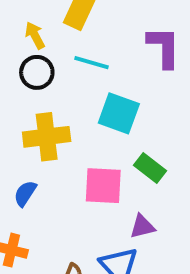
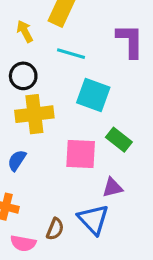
black circle: (37, 72) -> (23, 76), moved

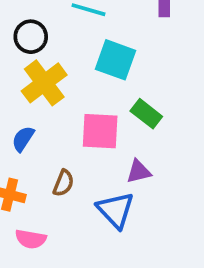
yellow cross: (34, 114) -> (44, 83), turned -30
brown semicircle: (55, 229) -> (63, 183), moved

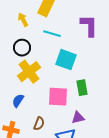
green rectangle: (146, 114) -> (82, 88), turned 42

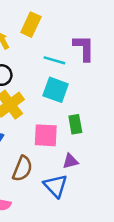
cyan line: (52, 34) -> (54, 60), moved
brown semicircle: (39, 124) -> (22, 169), size x1.5

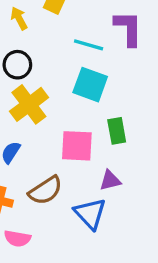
brown semicircle: (22, 169) -> (46, 190), turned 35

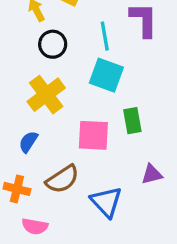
cyan line: (89, 45) -> (105, 36), turned 64
black circle: (17, 65) -> (53, 44), moved
purple triangle: (110, 181) -> (152, 174), moved

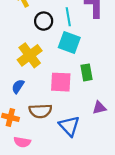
black circle: (53, 44) -> (44, 21), moved
brown semicircle: (62, 179) -> (40, 111), turned 30

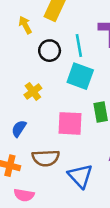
yellow cross: (30, 55) -> (33, 91), size x0.6

